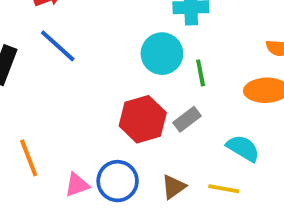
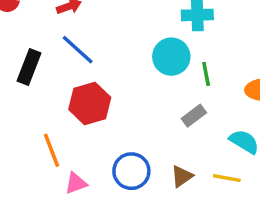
red hexagon: (143, 119) -> (90, 103), moved
pink triangle: (77, 185) -> (76, 183), moved

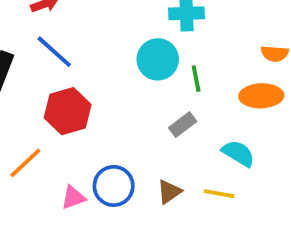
orange line: (52, 150) -> (25, 163), turned 68
pink triangle: (76, 183) -> (73, 197), moved

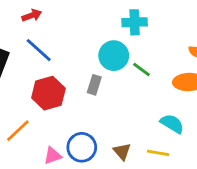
green line: (196, 79) -> (141, 69), turned -42
gray rectangle: (183, 125) -> (94, 85), moved, turned -36
brown triangle: (169, 192) -> (122, 151), turned -36

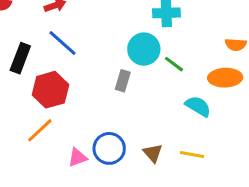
red hexagon: (48, 93) -> (50, 90), moved
cyan semicircle: (172, 124) -> (198, 106), moved

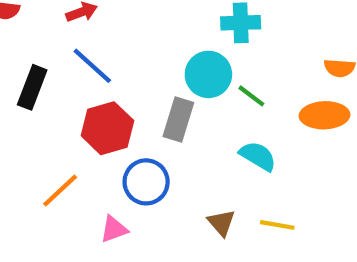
gray rectangle: (123, 81) -> (178, 120), size x1.4
red hexagon: (50, 90) -> (107, 128), moved
cyan semicircle: (198, 106) -> (258, 156), moved
blue circle: (109, 148) -> (146, 182), moved

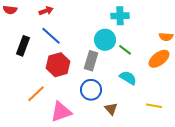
orange ellipse: (325, 115) -> (159, 59), turned -35
blue circle: (146, 182) -> (91, 90), moved
yellow line: (277, 225) -> (154, 106), moved
pink triangle: (114, 229) -> (61, 112), size x1.6

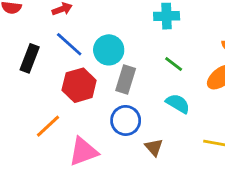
cyan circle: (105, 40) -> (109, 50), moved

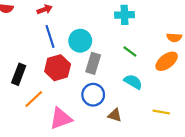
blue line: (69, 44) -> (50, 36), turned 30
black rectangle: (30, 58) -> (19, 74), moved
brown triangle: (154, 147) -> (115, 115), turned -32

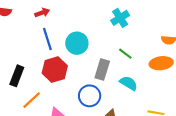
cyan cross: (124, 15) -> (120, 18), turned -30
orange ellipse: (167, 61) -> (161, 63), turned 30
gray rectangle: (93, 63) -> (102, 70), moved

